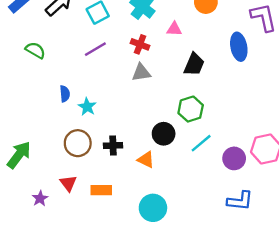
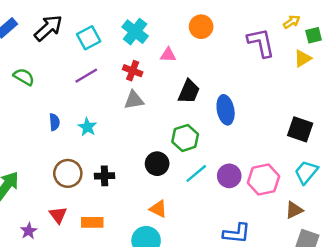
blue ellipse: (239, 47) -> (226, 110), moved
cyan star: (87, 107) -> (87, 127), moved
purple circle: (234, 158) -> (229, 176), moved
orange triangle: (146, 160) -> (158, 209), moved

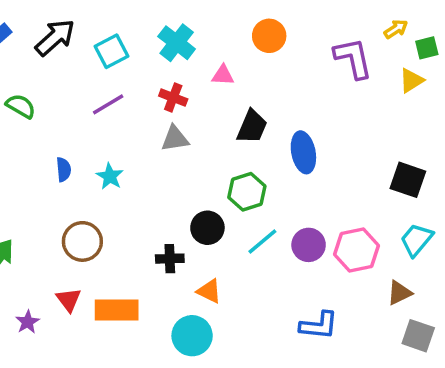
black cross: (104, 176) -> (170, 259), moved
orange rectangle: (92, 222) -> (117, 310), size x1.4

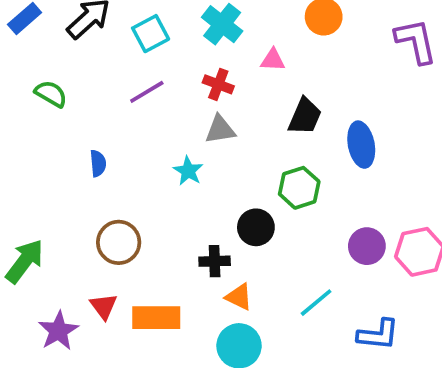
cyan star: (110, 176) -> (188, 171), moved
cyan line: (262, 241) -> (316, 303), moved
orange triangle: (209, 291) -> (239, 297), moved
purple star: (28, 322) -> (58, 331), size x1.5

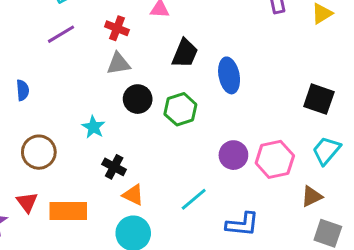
cyan star: (188, 171) -> (93, 127), moved
black circle: (256, 227) -> (138, 99), moved
black cross: (215, 261) -> (114, 167), turned 30

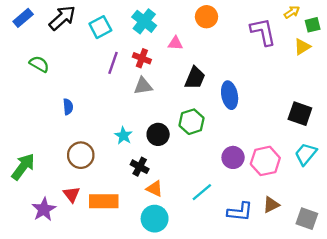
purple line: (61, 34) -> (113, 63), moved, turned -40
black circle: (138, 99) -> (158, 134), moved
brown triangle: (312, 196) -> (271, 205), moved

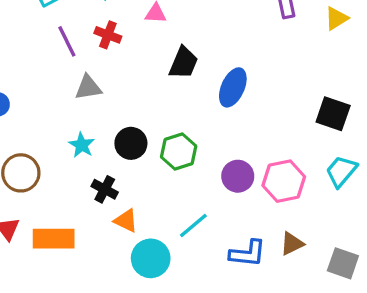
purple line: (113, 63) -> (67, 41), turned -45
gray triangle: (143, 86) -> (88, 87), moved
blue ellipse: (230, 95) -> (233, 87), turned 35
green hexagon: (191, 122) -> (179, 152), moved
cyan circle: (155, 219) -> (151, 258), moved

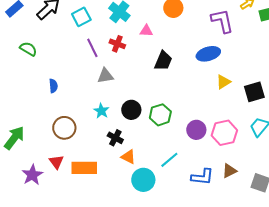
yellow triangle: (336, 18) -> (223, 82), moved
blue ellipse: (233, 87) -> (208, 54), moved, turned 50
black square: (333, 114) -> (254, 92), turned -35

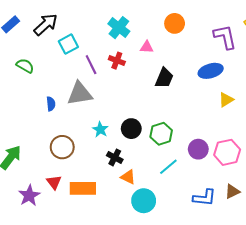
cyan square: (81, 17) -> (68, 44), moved
gray triangle: (105, 76) -> (80, 94), moved, size x1.5
cyan line: (169, 160) -> (168, 167), moved

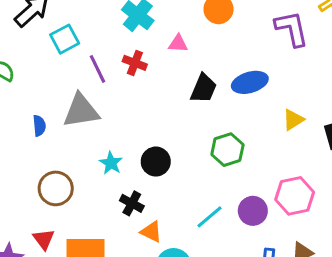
blue ellipse: (211, 71) -> (250, 82), moved
green hexagon: (161, 134) -> (227, 150), moved
purple circle: (198, 149) -> (253, 211), moved

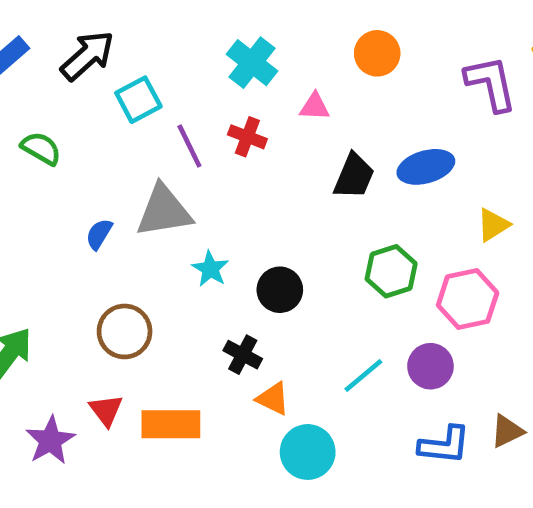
blue semicircle: (39, 126) -> (99, 234), turned -144
cyan star: (111, 163) -> (210, 269), moved
pink hexagon: (295, 196) -> (468, 299), moved

